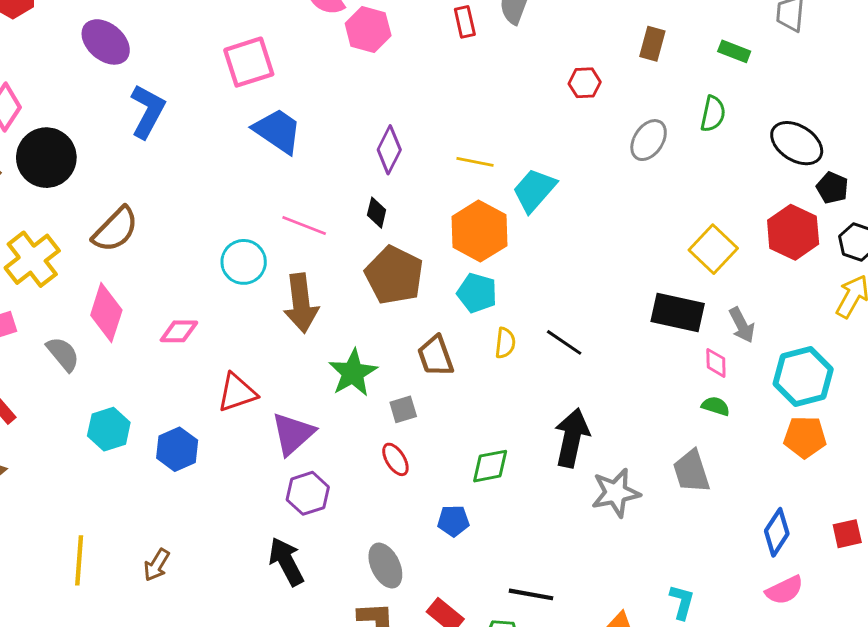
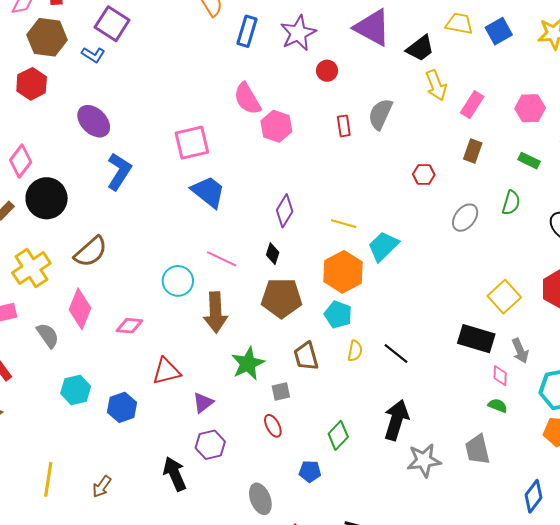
brown pentagon: (394, 275) -> (282, 298), turned -30
purple triangle: (293, 434) -> (203, 403), size x0.7
green diamond: (490, 466) -> (338, 435), turned -40
black arrow: (286, 562) -> (175, 474), moved

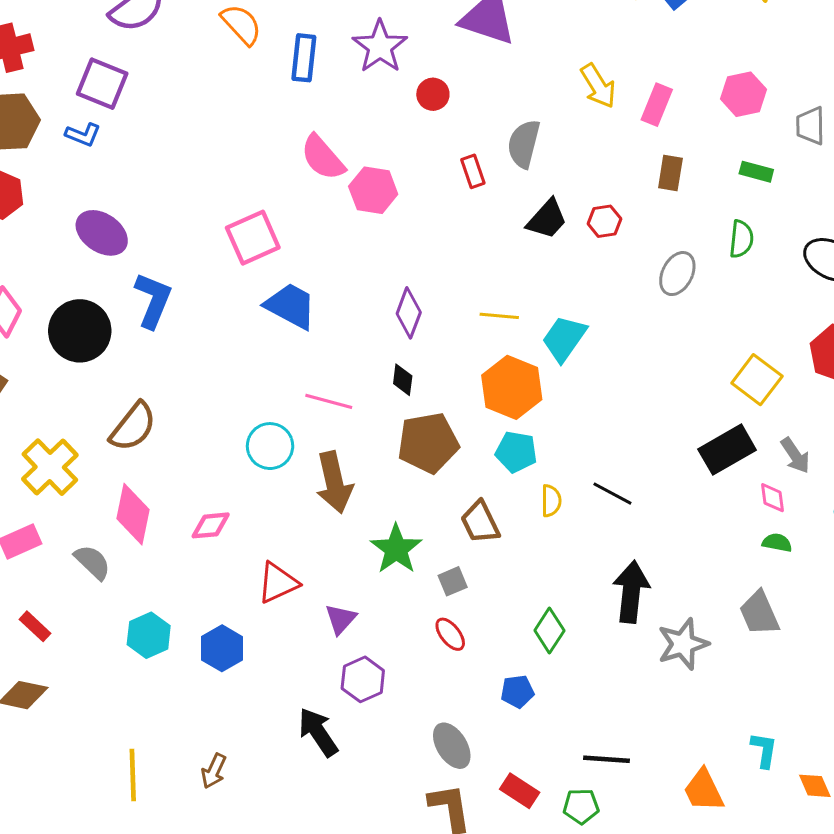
black trapezoid: (420, 48) -> (547, 219), moved
black circle: (47, 198) -> (80, 331), moved
black rectangle: (476, 339) -> (727, 450), turned -36

